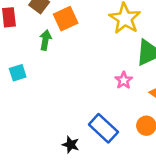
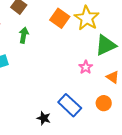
orange square: (66, 19) -> (60, 18), moved, turned -30

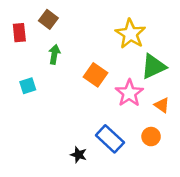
orange square: (60, 18) -> (95, 75), moved
pink star: (86, 67) -> (129, 93), size x1.6

